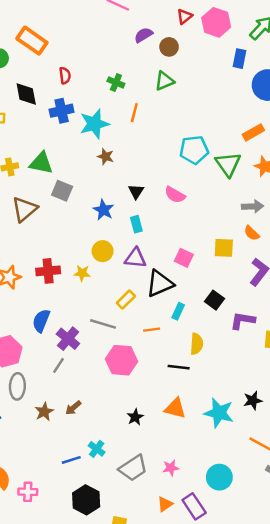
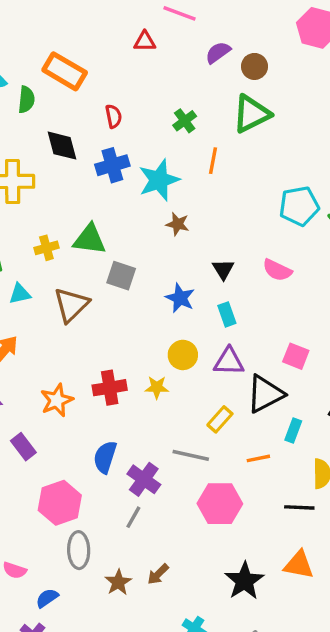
red triangle: (185, 16) -> (145, 41), moved, turned 42
green triangle: (164, 81) -> (251, 114), size x1.4
green cross: (116, 82) -> (185, 121), turned 35
black star: (135, 417) -> (244, 581), size x1.6

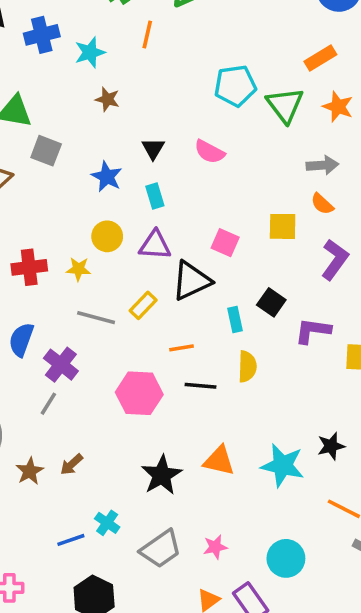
cyan star: (159, 180) -> (90, 52), size x0.7
cyan rectangle: (293, 430) -> (235, 320), moved, turned -35
gray line: (191, 455) -> (96, 318), moved
black line: (299, 507) -> (201, 386), moved

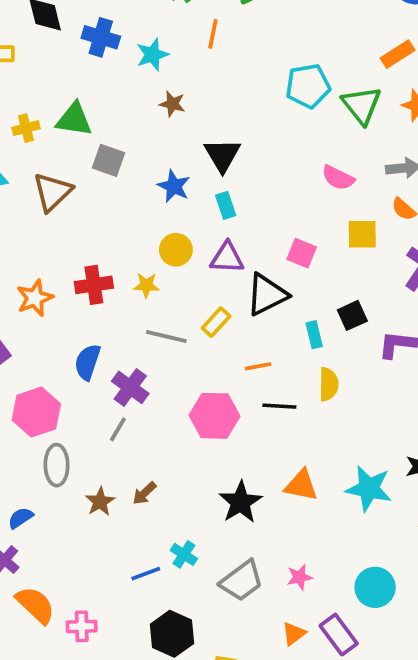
blue cross: (42, 35) -> (101, 37), turned 32
black triangle: (153, 149) -> (222, 155), size x1.5
pink semicircle: (210, 152) -> (338, 178), moved
black square: (271, 302) -> (352, 315), turned 32

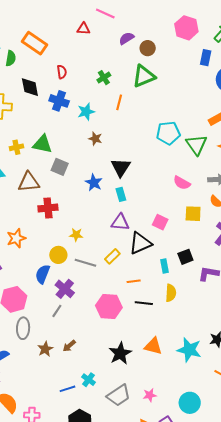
brown triangle: (52, 192) -> (29, 182), turned 35
yellow circle: (176, 250) -> (58, 255), moved
red cross: (94, 285) -> (48, 208), moved

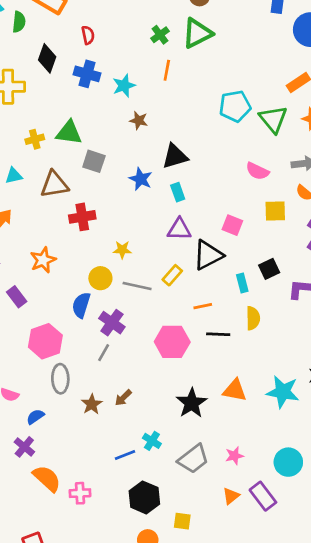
green cross: (104, 78) -> (160, 35), moved
black diamond: (30, 87) -> (47, 58), turned 35
black triangle: (121, 167) -> (175, 156), turned 45

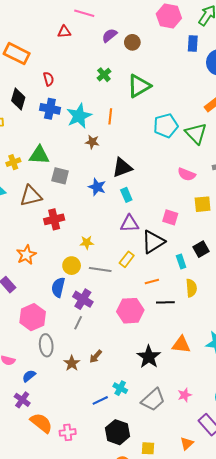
green triangle: (197, 33) -> (139, 86), moved
orange line: (167, 70) -> (110, 116), moved
cyan star: (124, 86) -> (79, 116), size x1.4
orange triangle: (231, 496) -> (187, 443), moved

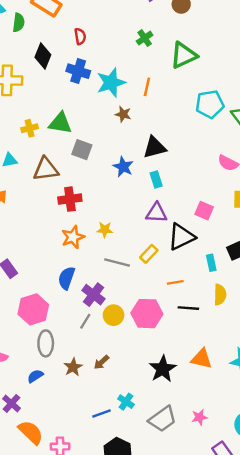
orange star: (26, 255) -> (73, 237), moved
yellow circle: (72, 266) -> (114, 315), moved
blue semicircle: (29, 376) -> (35, 376), moved

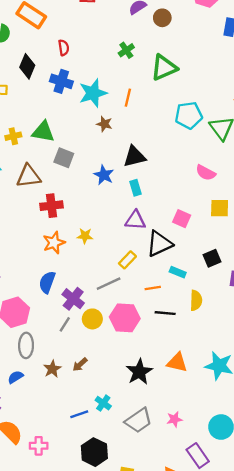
gray line: (117, 262) -> (109, 284), moved, turned -40
cyan rectangle: (211, 263) -> (178, 272), moved, turned -56

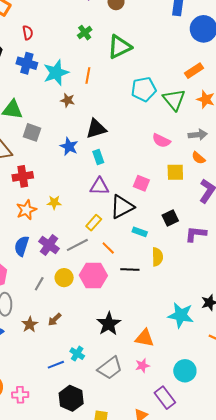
orange line: (153, 288) -> (108, 248), moved, turned 56
purple cross: (73, 299) -> (49, 245), moved
orange triangle: (177, 362) -> (145, 338), moved

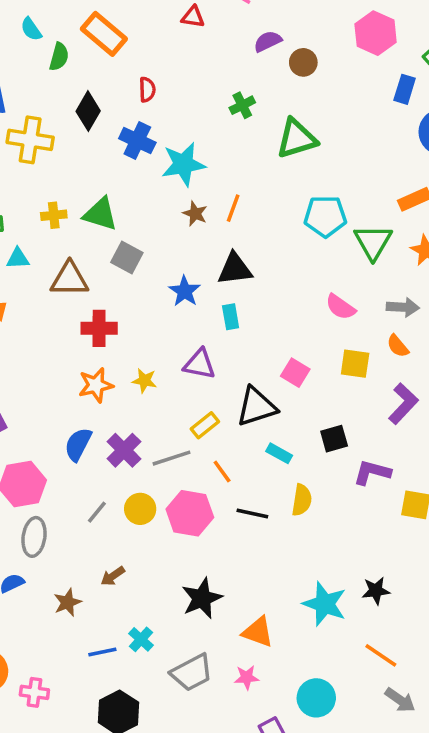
orange line: (88, 76) -> (233, 208), moved
purple triangle: (99, 186) -> (200, 364), moved
brown star: (30, 324) -> (67, 602), moved

